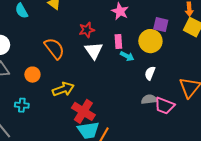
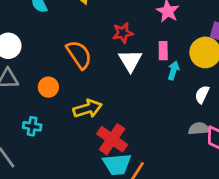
cyan arrow: (127, 56) -> (173, 70), turned -104

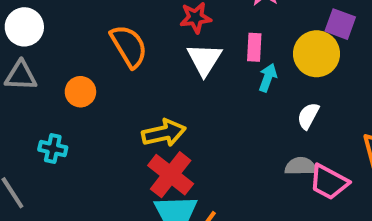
yellow arrow: (88, 109) -> (164, 133), moved

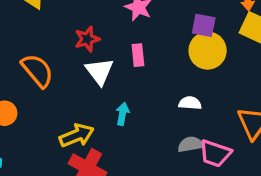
yellow circle: (317, 54) -> (208, 51), moved
cyan arrow: (268, 78) -> (122, 114), moved
white semicircle: (308, 116) -> (190, 103), turned 75

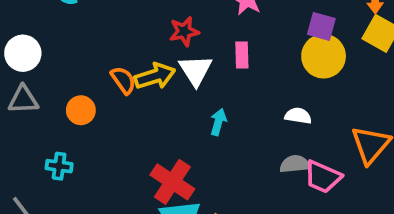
orange semicircle: (37, 71) -> (123, 80), moved, size x0.7
yellow arrow: (77, 135) -> (155, 76), moved

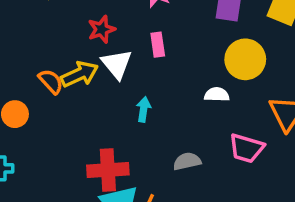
yellow circle: (324, 56) -> (245, 59), moved
gray semicircle: (295, 164) -> (187, 161), moved
red cross: (172, 182) -> (108, 170), turned -30

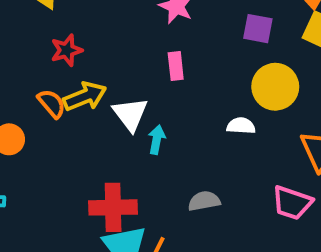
red star: (102, 29) -> (67, 50), moved
white triangle: (117, 64) -> (130, 114), moved
pink trapezoid: (246, 148) -> (292, 203), moved

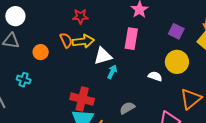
pink rectangle: (176, 66) -> (131, 39), size x1.5
white triangle: (130, 114) -> (103, 56), turned 36
gray semicircle: (204, 201) -> (127, 108), turned -35

